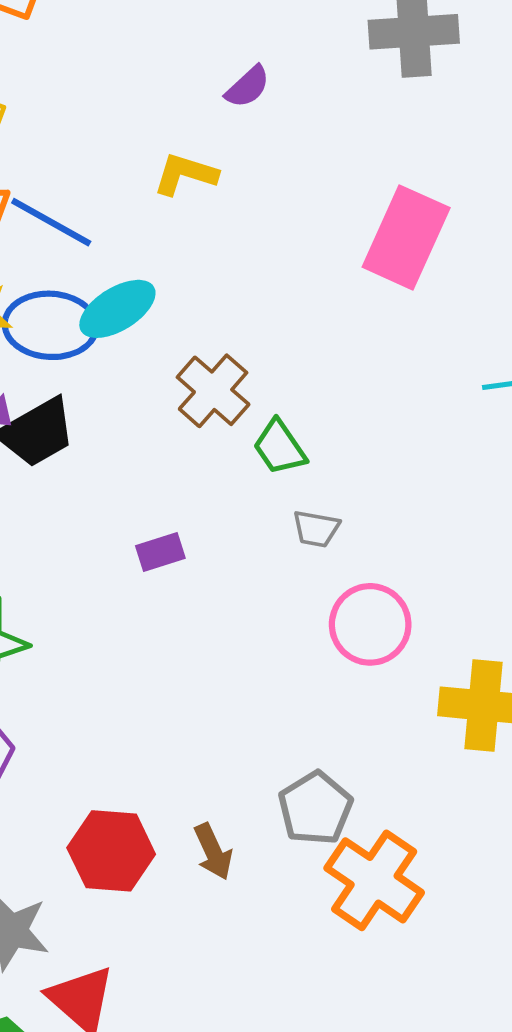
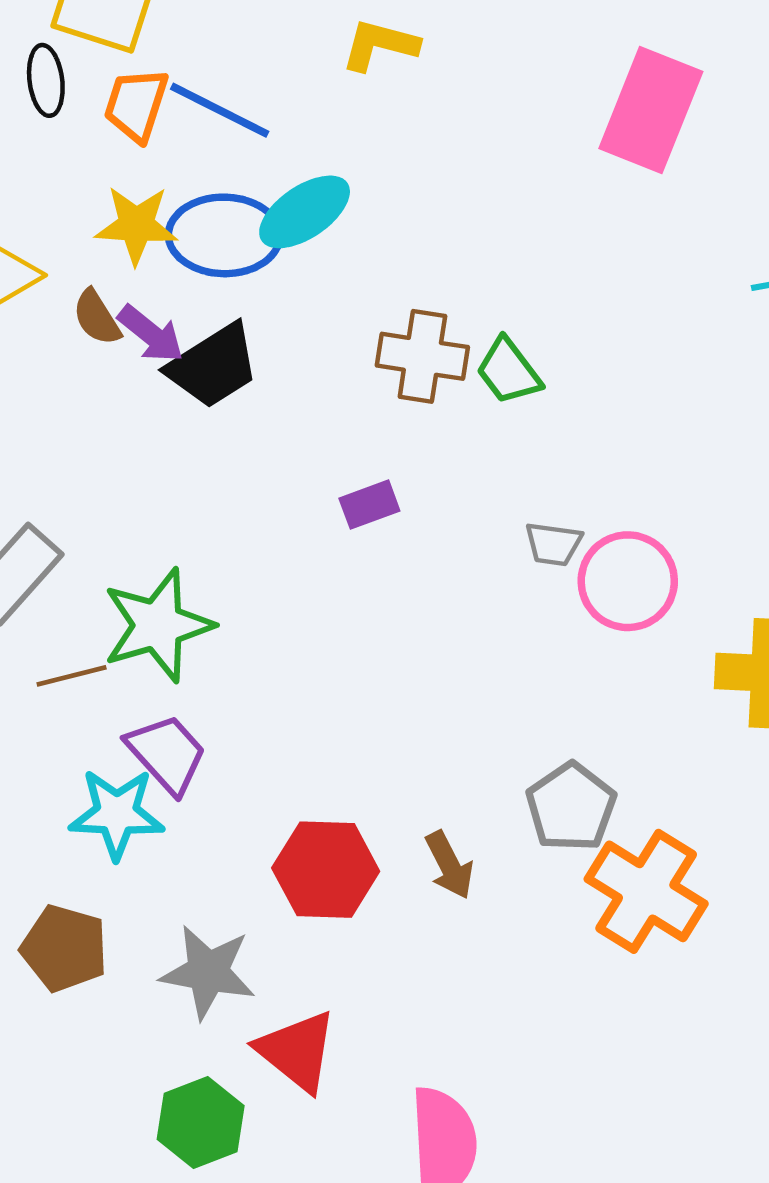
brown cross: (213, 391) -> (422, 356), moved, turned -30
gray trapezoid: (316, 529) -> (553, 544), moved

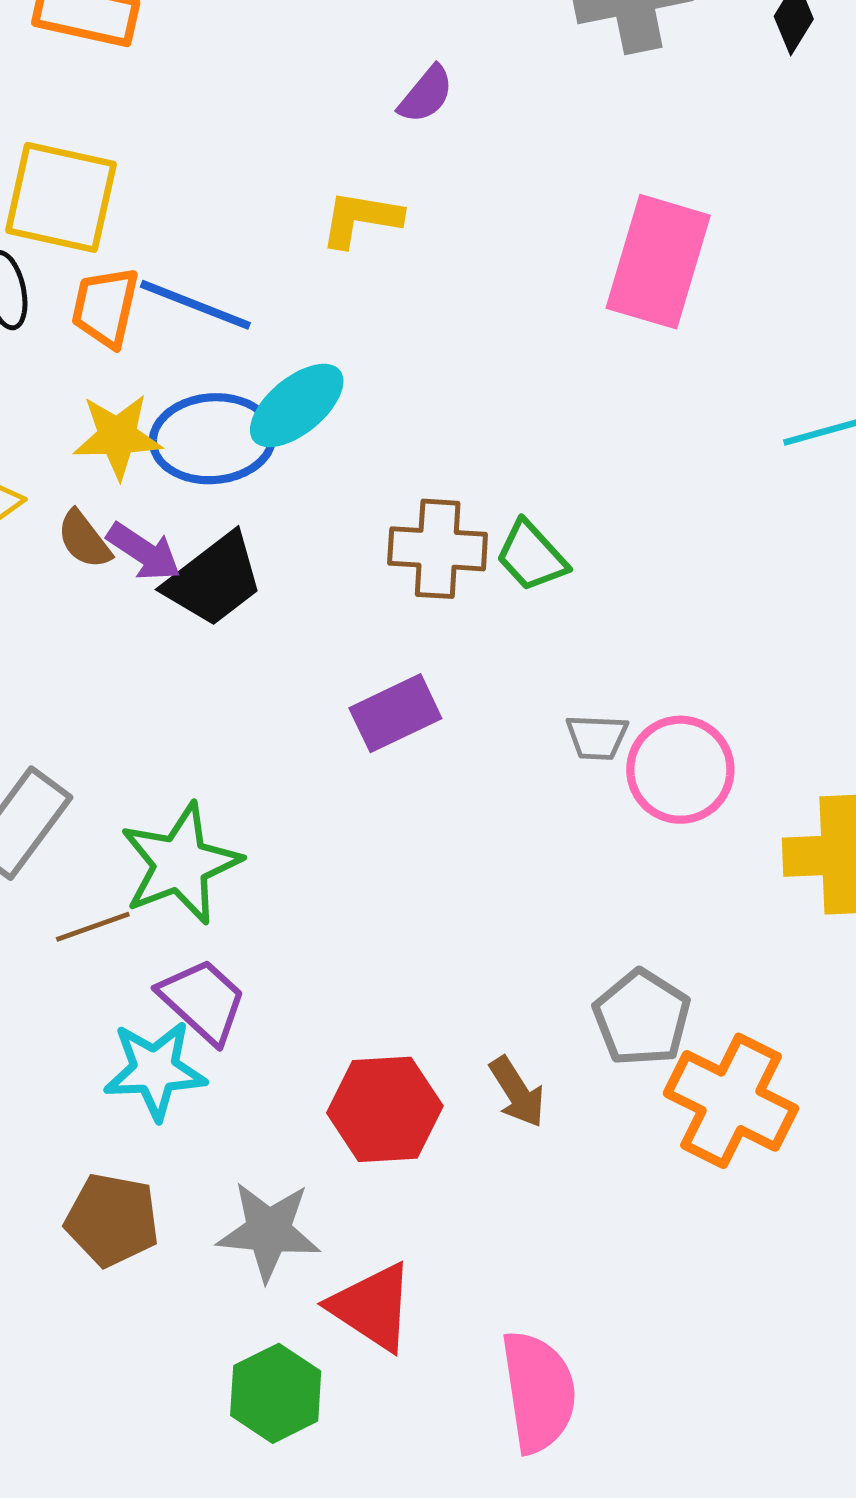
purple rectangle: (369, 505) -> (395, 713), size x1.4

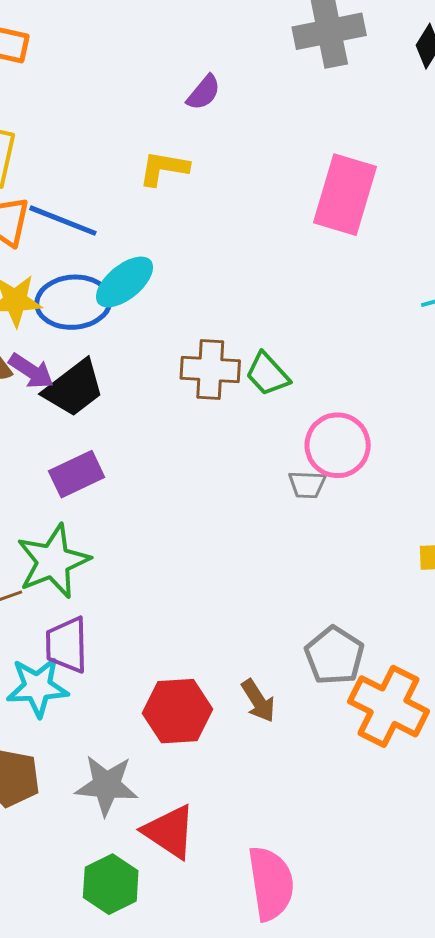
purple rectangle: (395, 713) -> (77, 474), moved
pink circle: (680, 770) -> (338, 445), moved
purple trapezoid: (203, 1001) -> (67, 645), turned -134

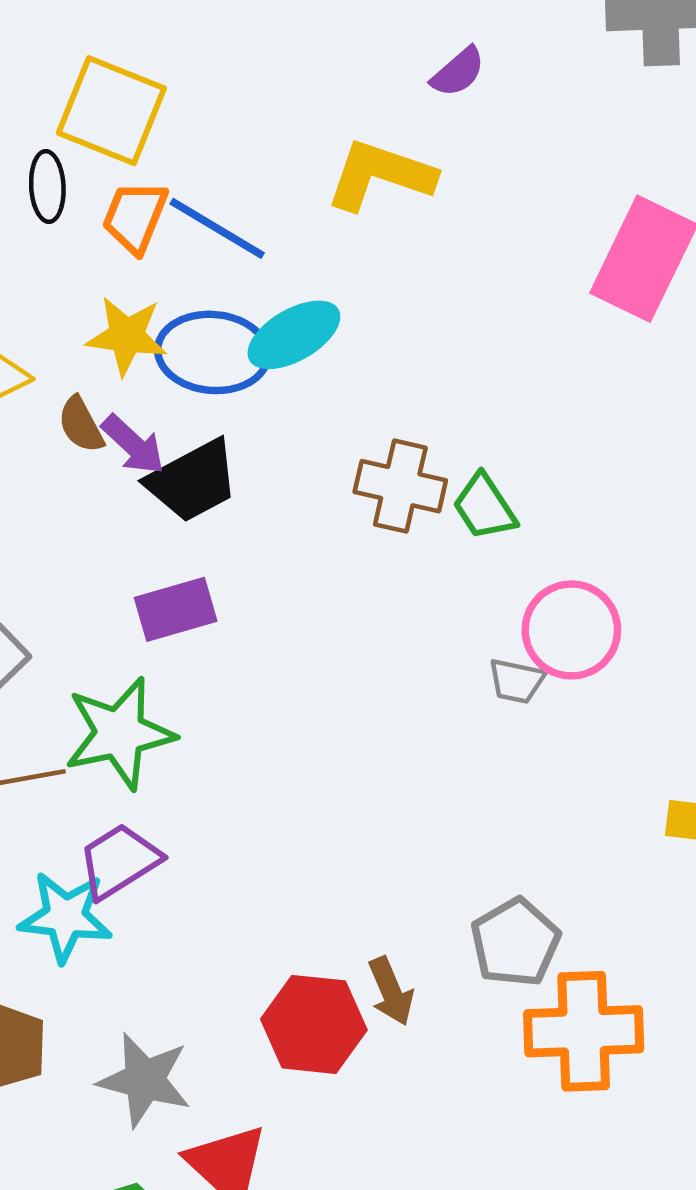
yellow L-shape: (164, 168) -> (380, 175), size x1.4
purple trapezoid: (67, 645) -> (119, 861), turned 50
orange cross: (389, 706) -> (584, 1031), turned -38
red hexagon: (178, 711) -> (314, 1024), moved

